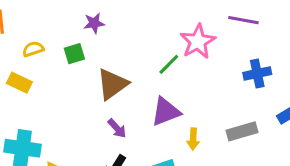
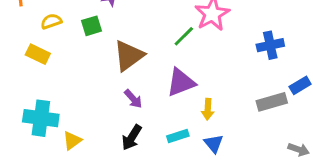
gray rectangle: (242, 131) -> (272, 102), moved

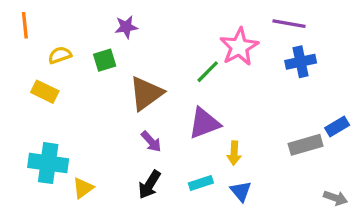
blue cross: (270, 45) -> (301, 62), moved

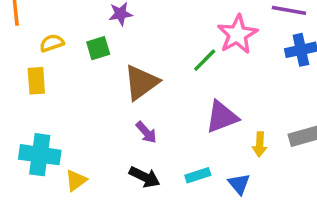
yellow rectangle: (45, 92) -> (36, 81), turned 60
purple triangle: (204, 123) -> (222, 117), moved
yellow arrow: (234, 153) -> (260, 144), moved
black arrow: (149, 185) -> (145, 177), turned -96

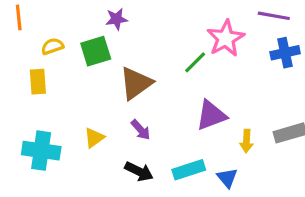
green square: (98, 48) -> (96, 51), size x1.4
cyan rectangle: (198, 175) -> (189, 170), size x1.4
yellow triangle: (76, 180) -> (94, 138), moved

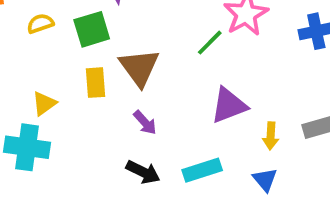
yellow rectangle: (38, 82) -> (96, 83), moved
brown triangle: (136, 83) -> (139, 67), turned -30
yellow triangle: (94, 138) -> (44, 104), moved
blue triangle: (227, 178) -> (265, 180), moved

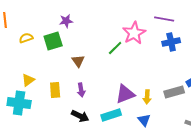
brown triangle: (139, 67) -> (78, 61), size x0.6
yellow rectangle: (96, 83) -> (55, 90), moved
purple triangle: (229, 105) -> (125, 94), moved
purple arrow: (145, 123) -> (81, 90), turned 32

